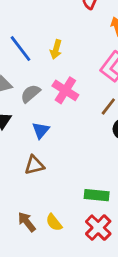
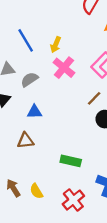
pink cross: (65, 90) -> (64, 68), moved
blue triangle: (41, 130) -> (34, 112), turned 42
green rectangle: (97, 195) -> (71, 161), moved

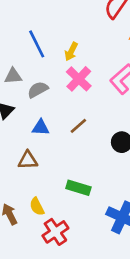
brown line: (94, 98) -> (78, 126), moved
yellow semicircle: (36, 191) -> (37, 207), moved
red cross: (73, 200) -> (55, 232), moved

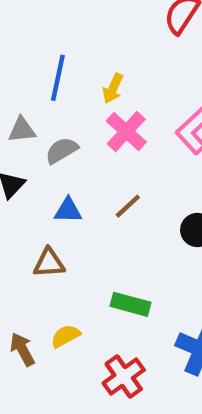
blue line: (37, 44) -> (58, 78), turned 40
yellow semicircle: (37, 207) -> (65, 336), turned 90
red cross: (55, 232) -> (124, 377), moved

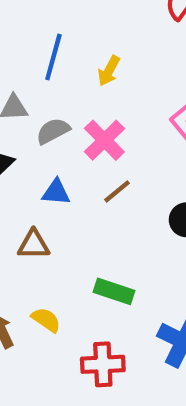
pink cross: (126, 131) -> (104, 140), moved
yellow semicircle: (65, 336) -> (46, 320), turned 60
red cross: (124, 377) -> (103, 364), turned 30

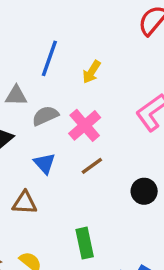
blue triangle: (56, 192) -> (45, 163), turned 40
green rectangle: (114, 291) -> (85, 243), turned 56

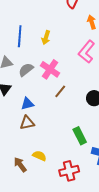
blue triangle: (45, 163) -> (27, 104), moved, turned -48
green rectangle: (85, 243) -> (80, 136), moved

